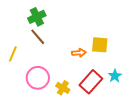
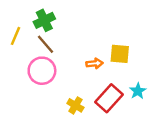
yellow line: (13, 54) -> (16, 36), moved
pink circle: (38, 78) -> (42, 71), moved

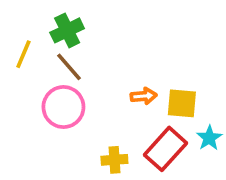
yellow square: (120, 54) -> (182, 103), moved
yellow cross: (75, 105) -> (114, 160), turned -35

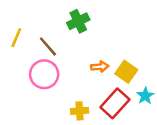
green cross: (67, 30) -> (78, 21), moved
yellow square: (182, 103) -> (126, 72), turned 30

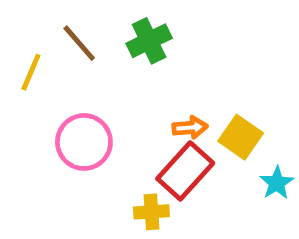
brown line: (48, 46) -> (79, 43), moved
red rectangle: (115, 103) -> (185, 171), moved

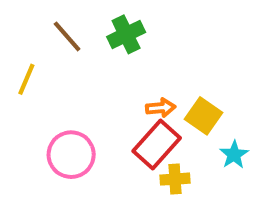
yellow line: (31, 72) -> (26, 79), moved
pink circle: (84, 142) -> (71, 155), moved
yellow cross: (151, 212) -> (175, 179), moved

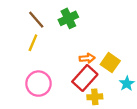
yellow line: (26, 79) -> (33, 43), moved

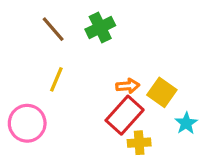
yellow line: (33, 43) -> (56, 79), moved
pink circle: (38, 84) -> (27, 123), moved

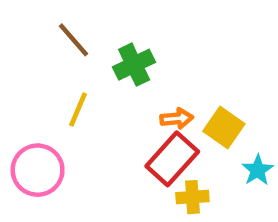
green cross: (100, 27) -> (134, 65), moved

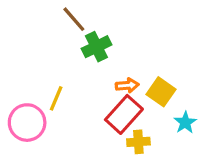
brown line: (73, 40) -> (74, 19), moved
yellow line: (78, 109) -> (56, 98), moved

